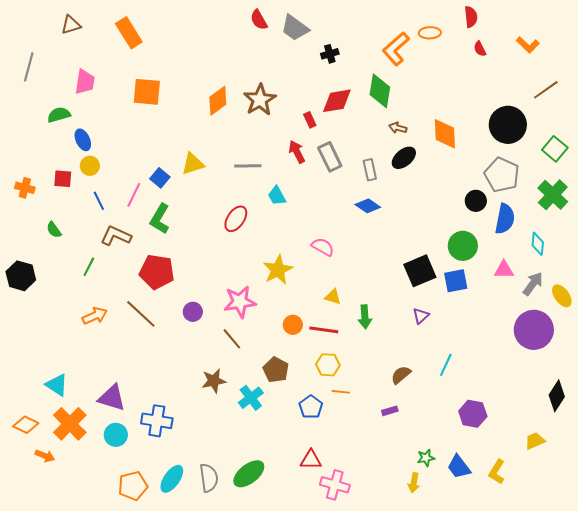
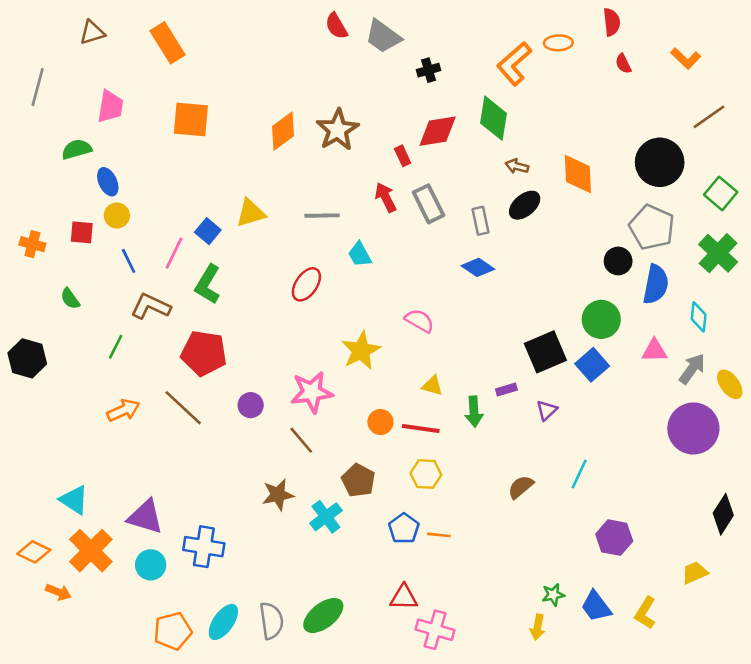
blue square: (456, 281) -> (592, 365), turned -30
orange line: (341, 392) -> (439, 535), moved
purple rectangle: (390, 411) -> (506, 390), moved

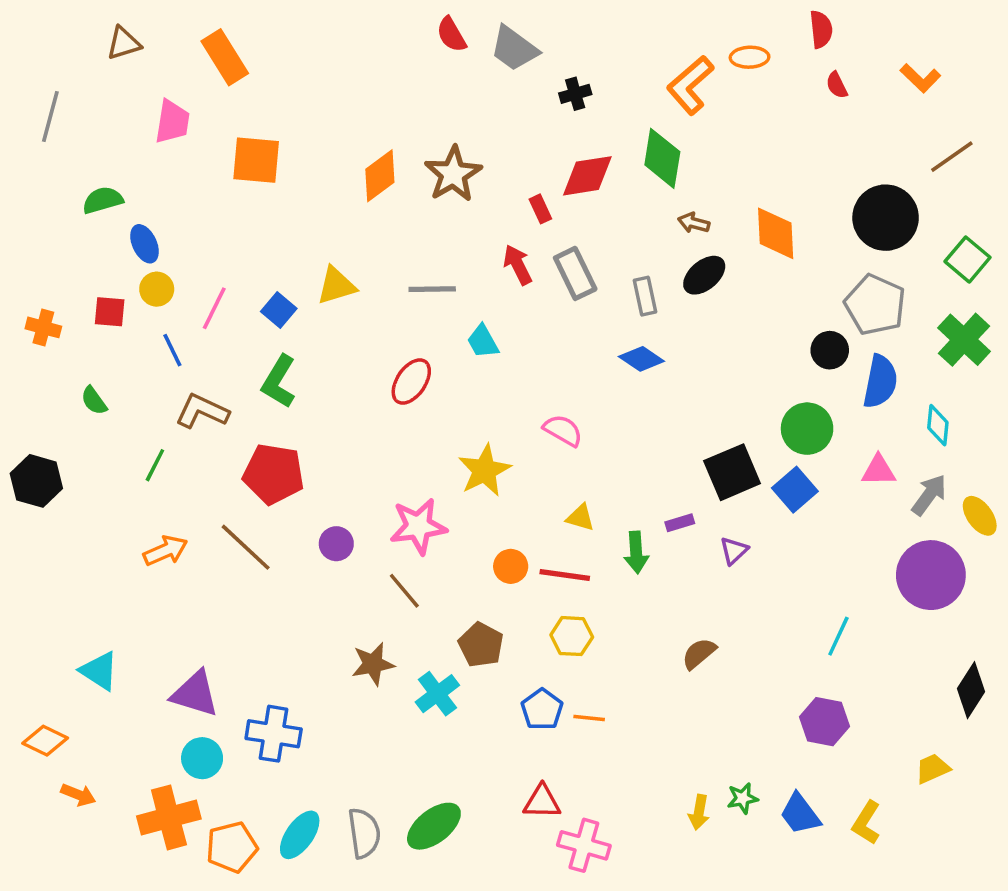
pink trapezoid: (110, 106) -> (172, 122), moved
pink line: (174, 253) -> (214, 308), moved
cyan line: (579, 474) -> (838, 636), moved
orange cross: (91, 551) -> (169, 817), moved, turned 30
yellow arrow: (538, 627) -> (699, 812), moved

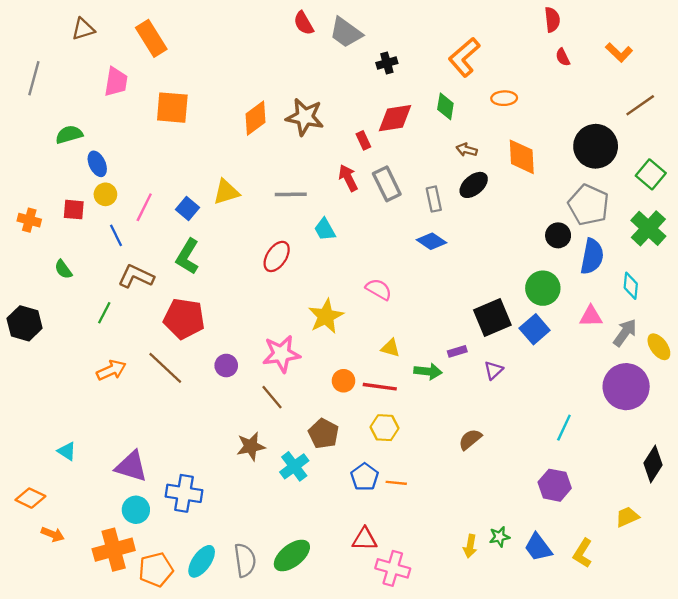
orange ellipse: (750, 57) -> (504, 98), moved
green diamond: (662, 158) -> (445, 106), size x0.7
brown star: (453, 174) -> (305, 117), turned -30
green arrow: (636, 552) -> (428, 371), turned -80
cyan triangle: (99, 671) -> (67, 451), size x0.7

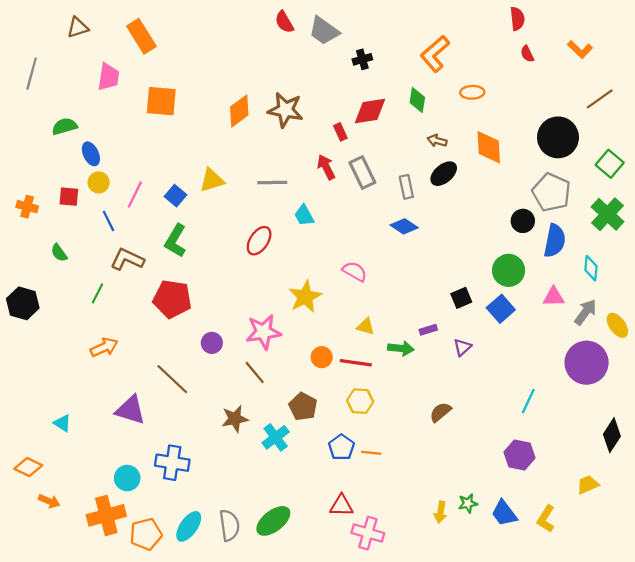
black square: (492, 317) -> (461, 298), size x0.6
brown line: (165, 368) -> (172, 379), moved
purple triangle: (131, 466) -> (130, 410), moved

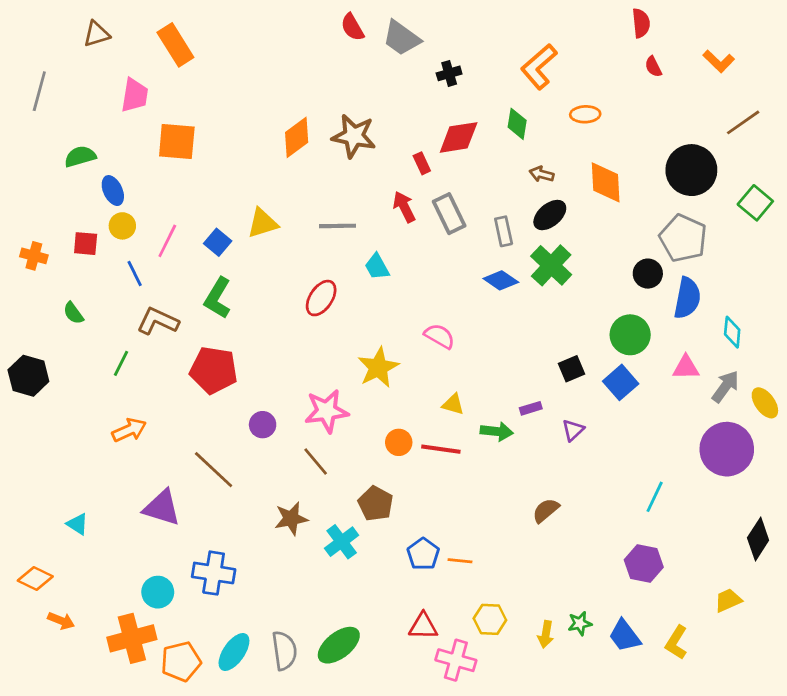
orange square: (161, 101) -> (177, 142), moved
green cross: (607, 214) -> (551, 265), moved
yellow hexagon: (360, 401) -> (490, 619), moved

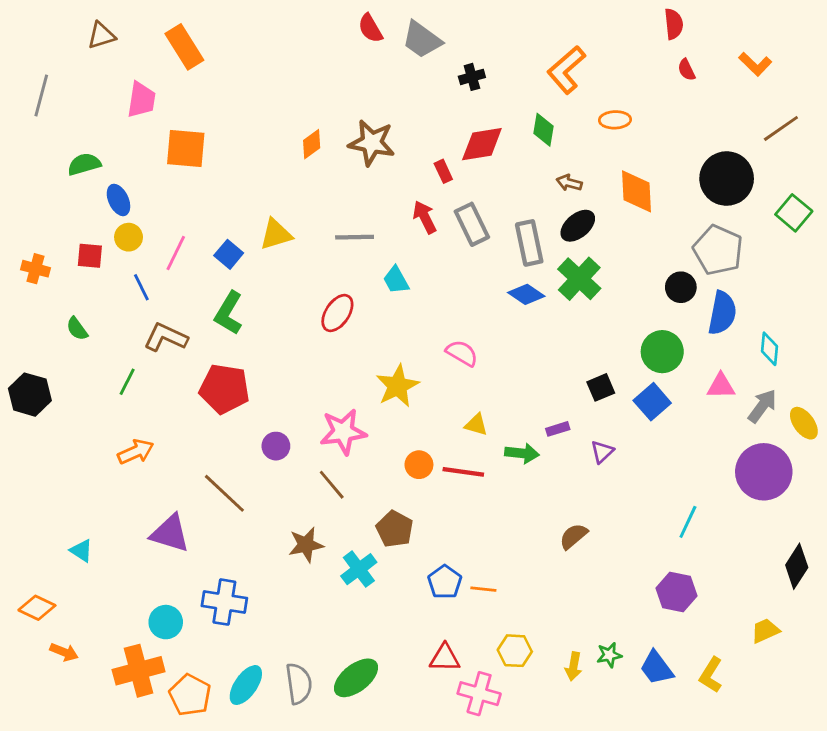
orange diamond: (297, 137) -> (312, 144), size x0.7
gray rectangle: (504, 231) -> (529, 243), size x1.4
orange pentagon: (181, 662) -> (190, 695), turned -30

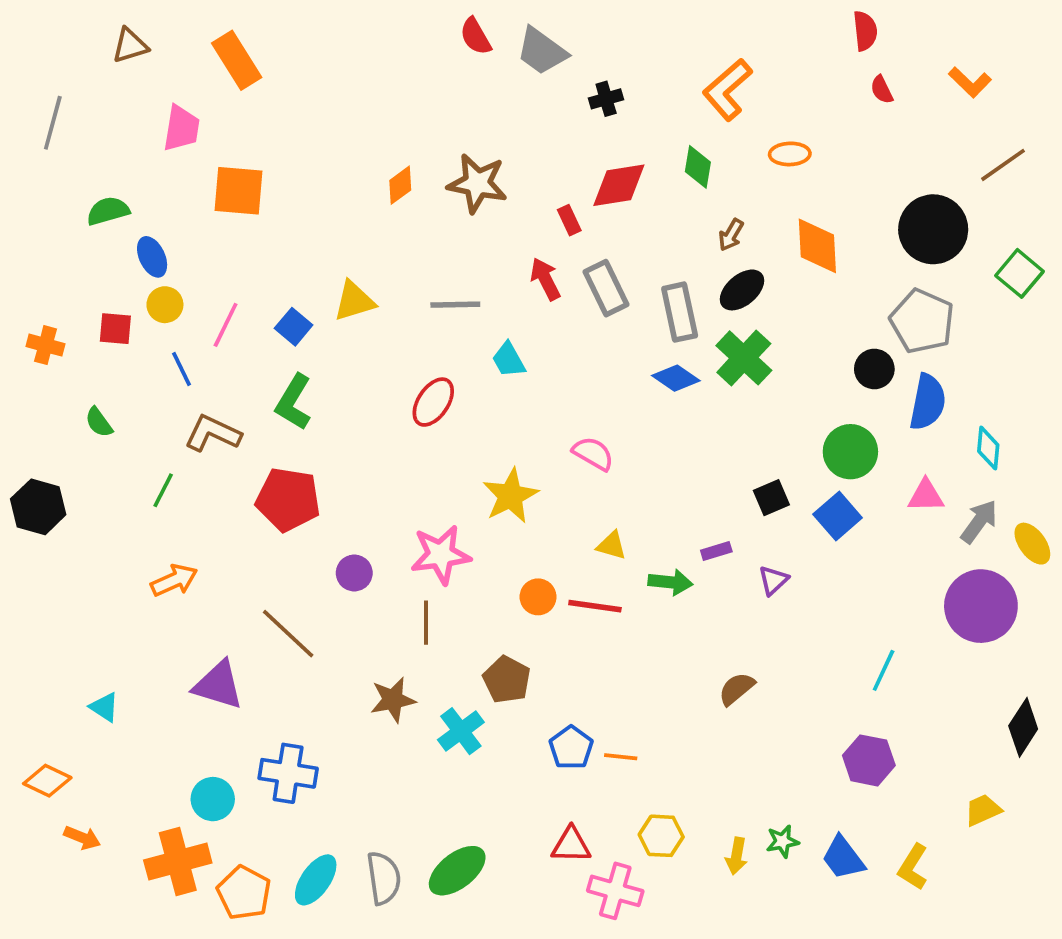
brown arrow: (569, 183) -> (731, 235), turned -75
brown line: (332, 485) -> (426, 623), turned 40

